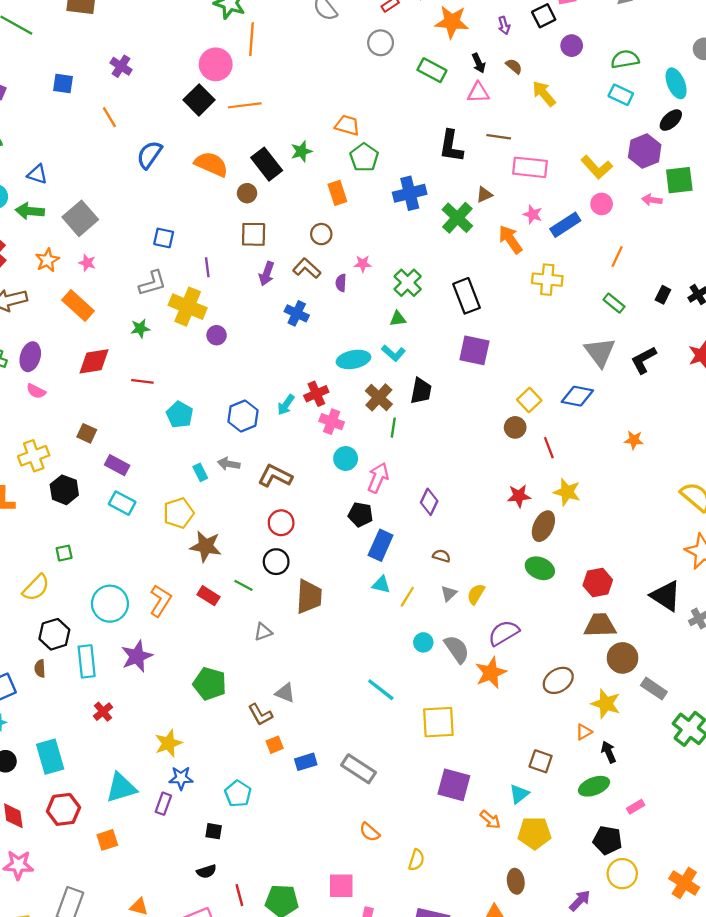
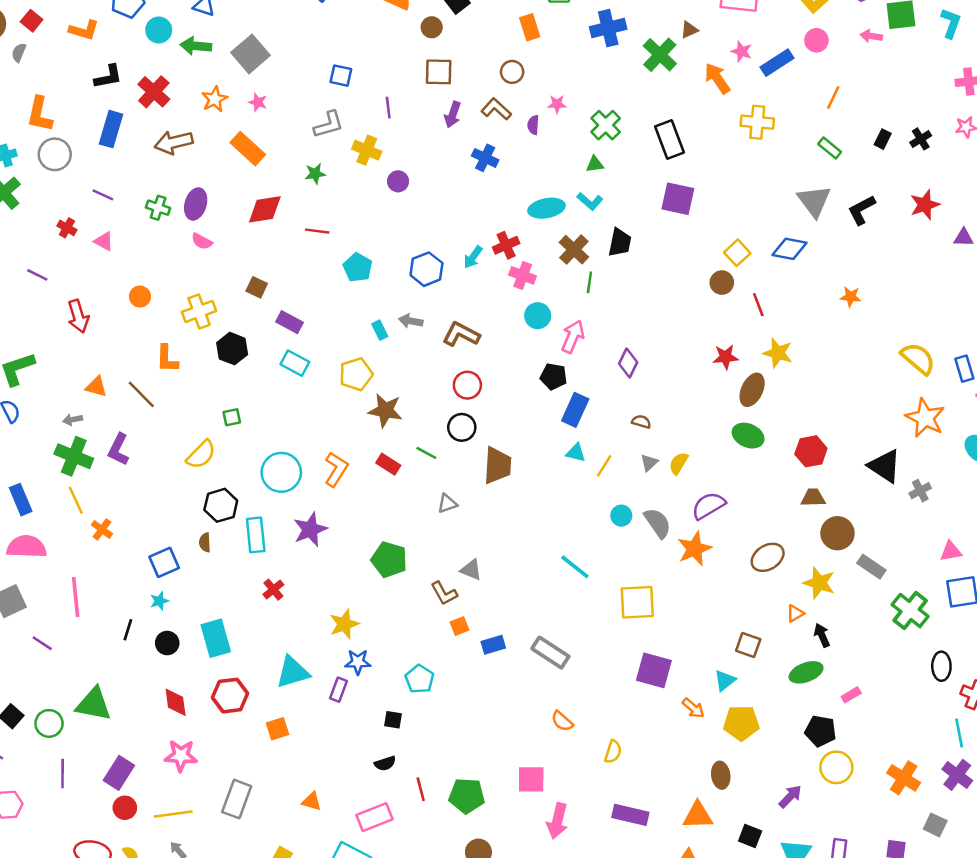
yellow cross: (188, 307) -> (367, 150), size x0.7
brown trapezoid: (600, 625) -> (813, 498), size x0.7

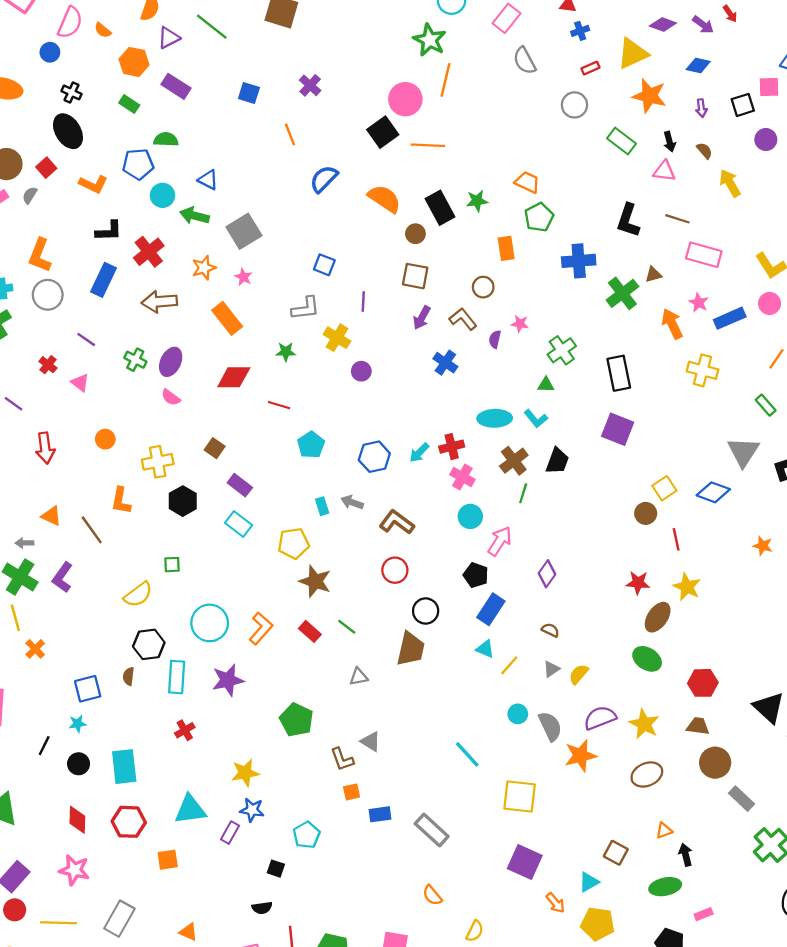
black circle: (462, 427) -> (426, 611), moved
yellow star: (819, 583) -> (644, 724), moved

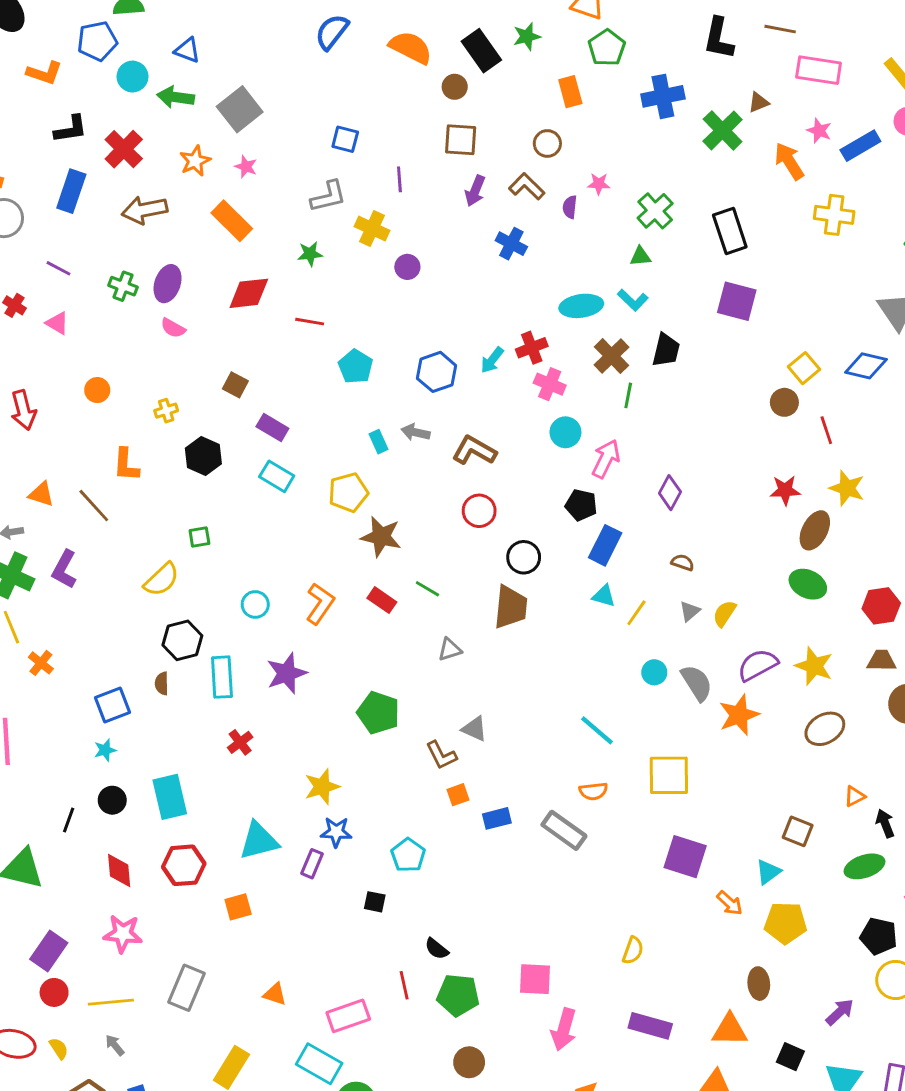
yellow cross: (158, 462) -> (166, 411), size x0.6
cyan circle: (210, 623) -> (255, 604), size x0.6
black line: (44, 746) -> (69, 820), moved
orange semicircle: (432, 895) -> (593, 791), moved, turned -50
black semicircle: (262, 908) -> (437, 949), moved, turned 54

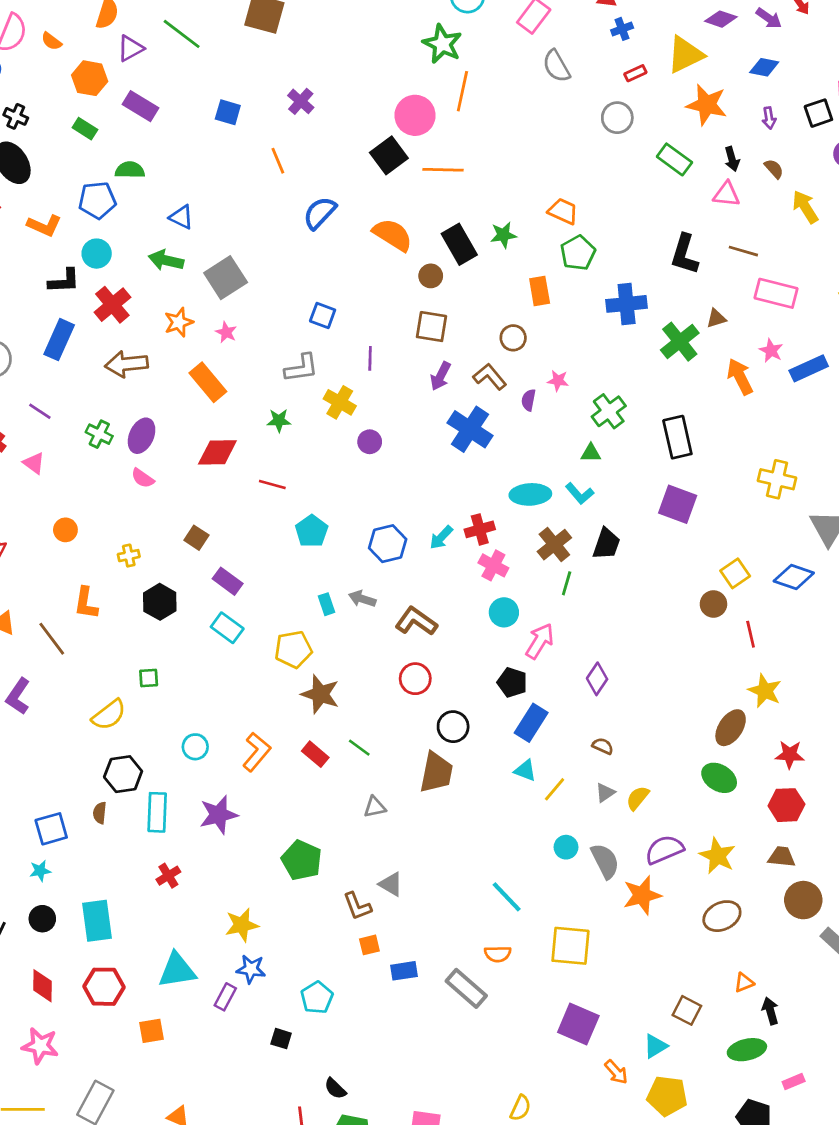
cyan circle: (133, 77) -> (97, 254), moved
yellow cross: (834, 215) -> (777, 479), moved
blue cross: (511, 244) -> (470, 429), size x1.5
red star: (785, 490) -> (790, 755), moved

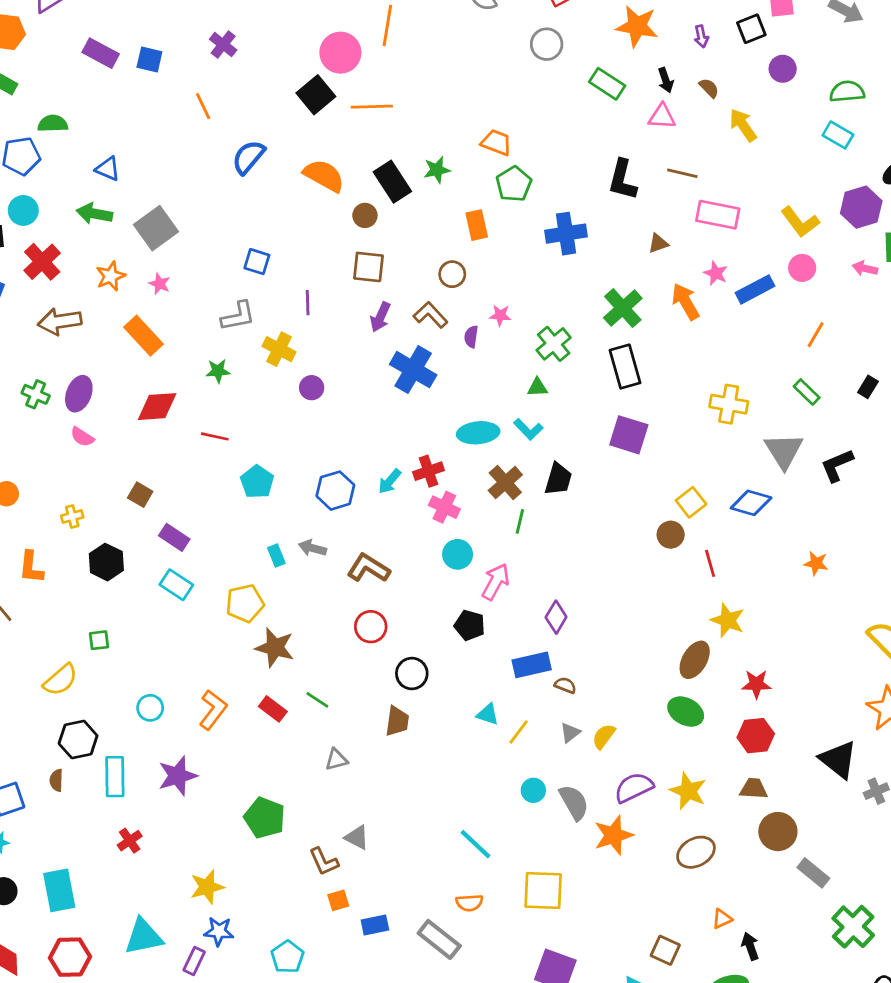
purple rectangle: (141, 106) -> (101, 53), moved
green cross: (680, 342) -> (623, 308), moved
blue rectangle: (531, 723) -> (532, 665), moved, turned 48
brown trapezoid: (436, 772) -> (397, 721), size x0.7

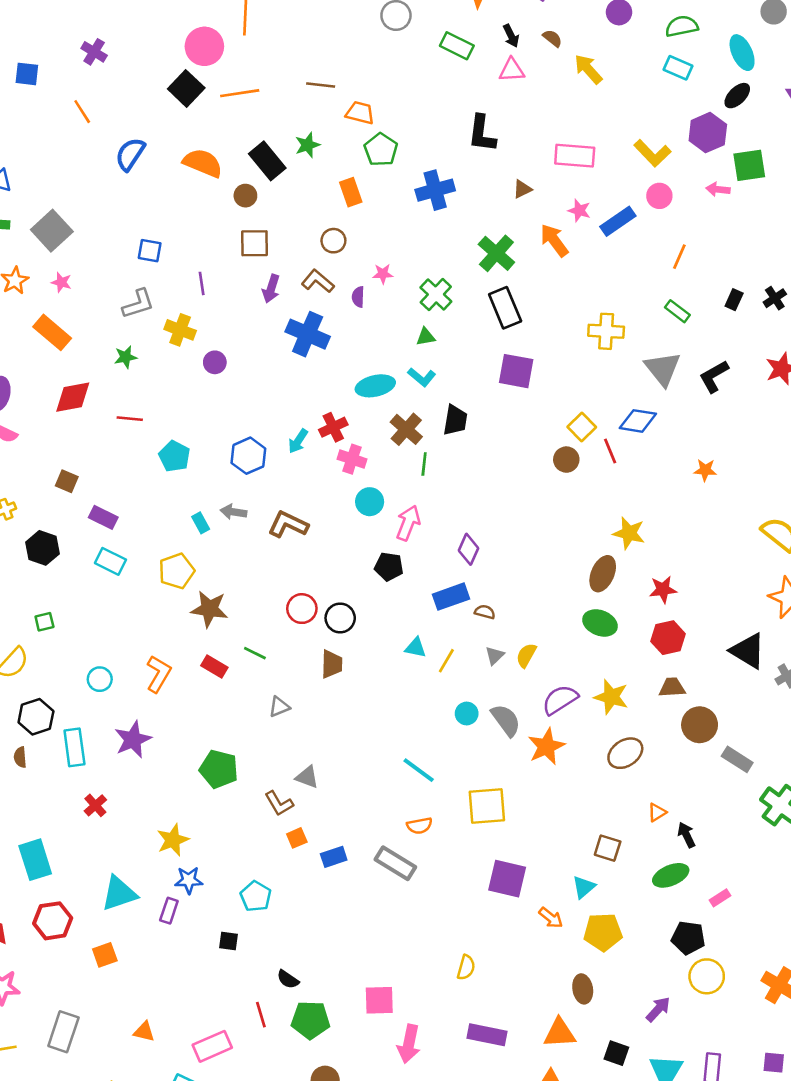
brown line: (682, 173) -> (321, 85), moved
red line: (710, 563) -> (610, 451), moved
red circle: (371, 627) -> (302, 609), moved

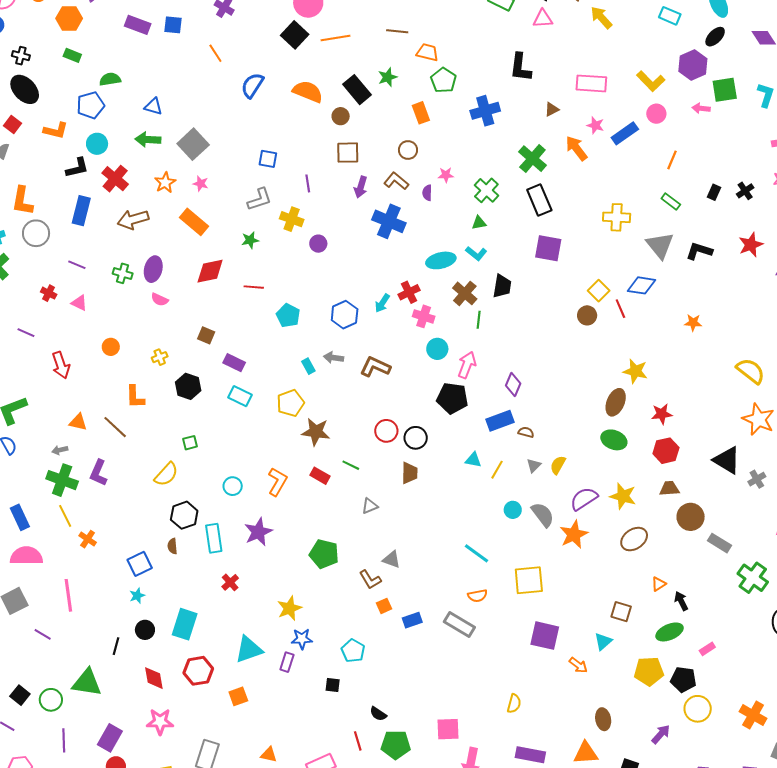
black L-shape: (714, 376) -> (699, 251), turned 48
black pentagon: (389, 567) -> (452, 398), size x1.4
cyan rectangle: (35, 860) -> (185, 624), turned 36
yellow pentagon: (603, 932) -> (649, 671), moved

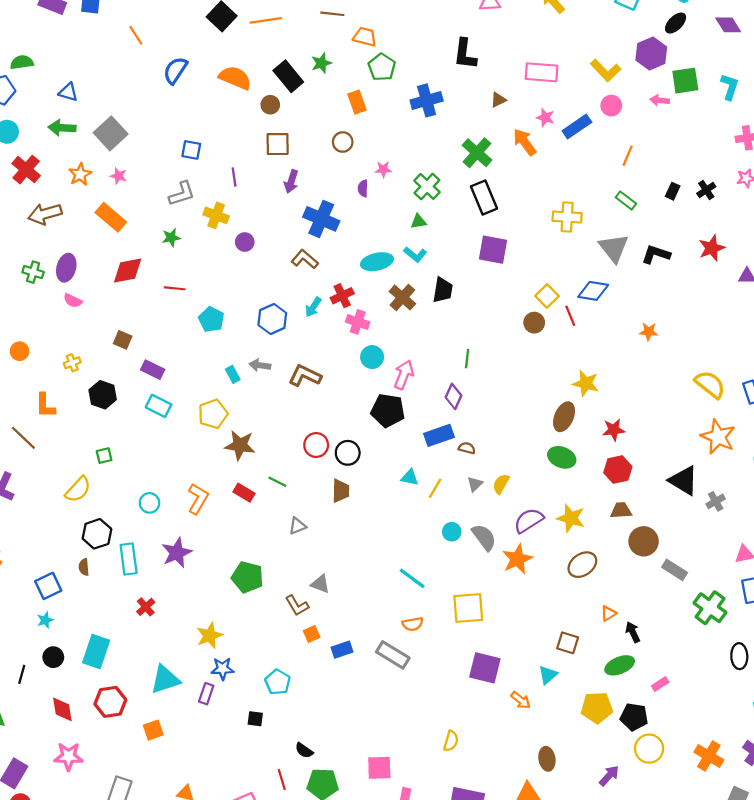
brown L-shape: (396, 181) -> (305, 259), moved
green line: (479, 320) -> (467, 359), moved

